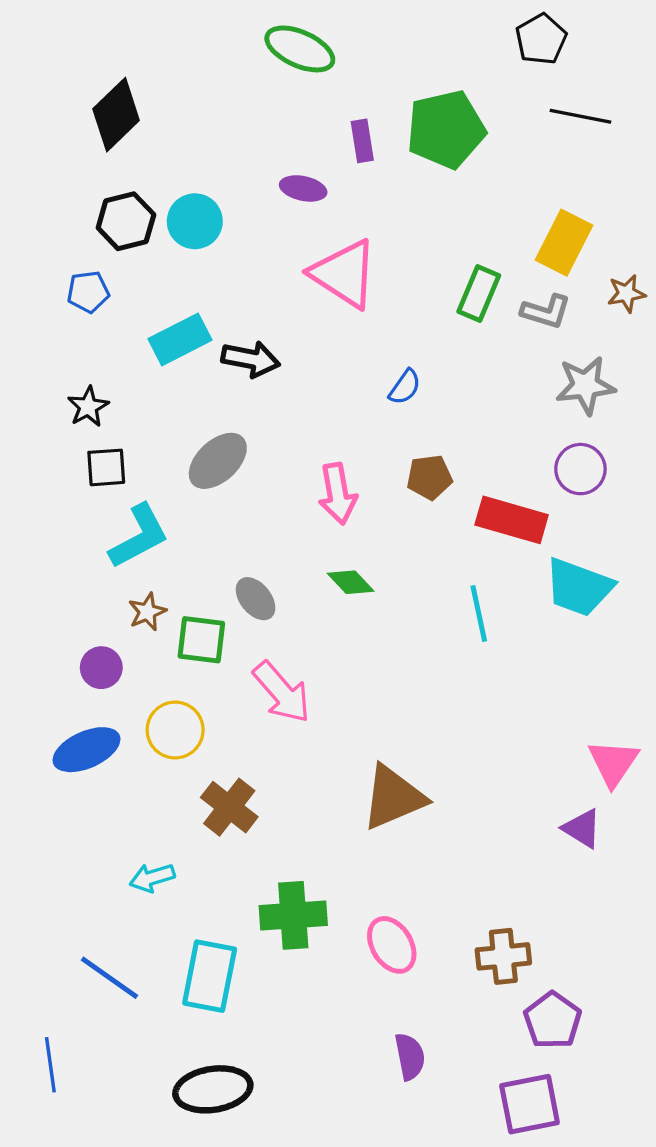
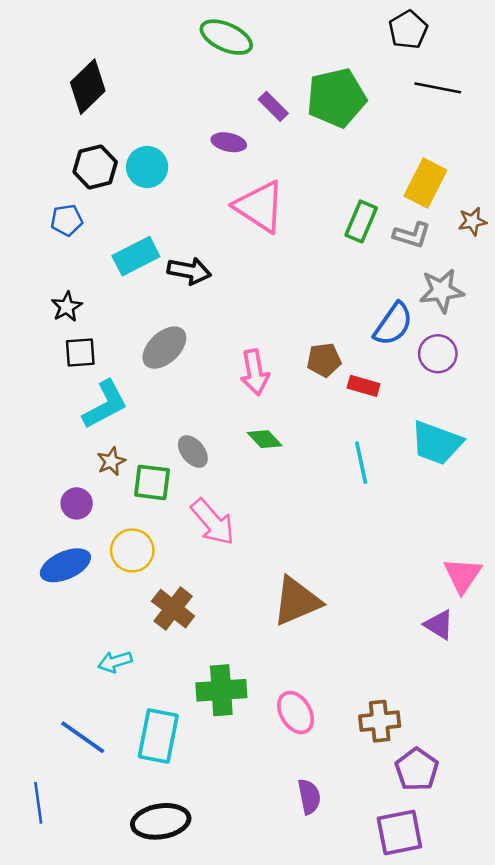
purple rectangle: (362, 141) -> (273, 106), turned -36
blue semicircle: (405, 387) -> (393, 324), moved, size x1.6
red rectangle: (512, 520) -> (364, 386), moved, size x0.6

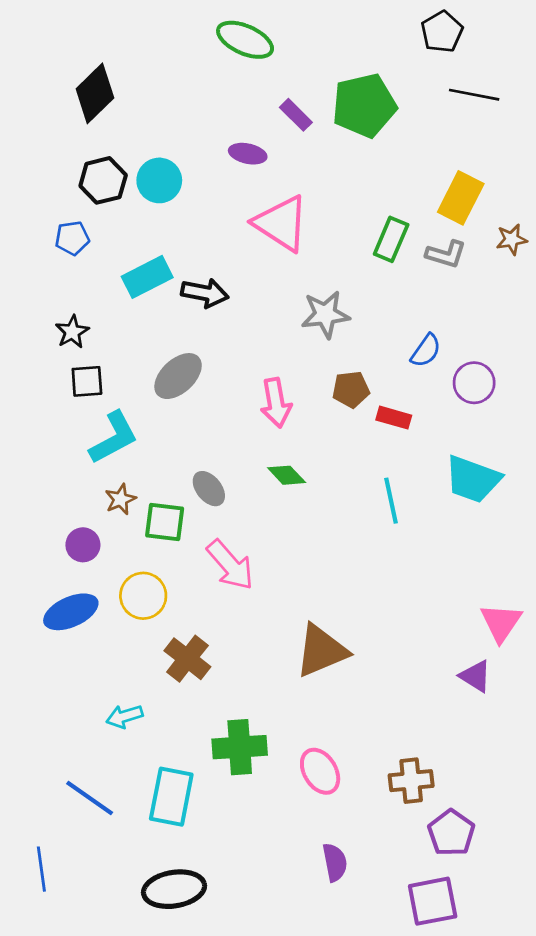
gray star: (442, 291) -> (325, 314), moved
blue semicircle: (393, 324) -> (426, 351), size x0.7

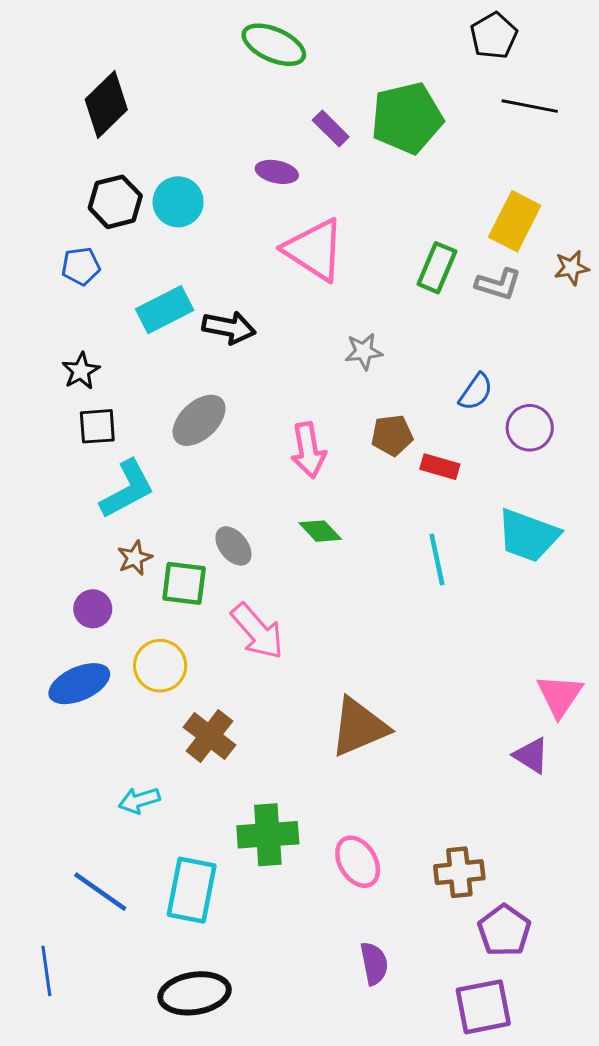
gray star: (325, 314) -> (364, 351), size x0.7

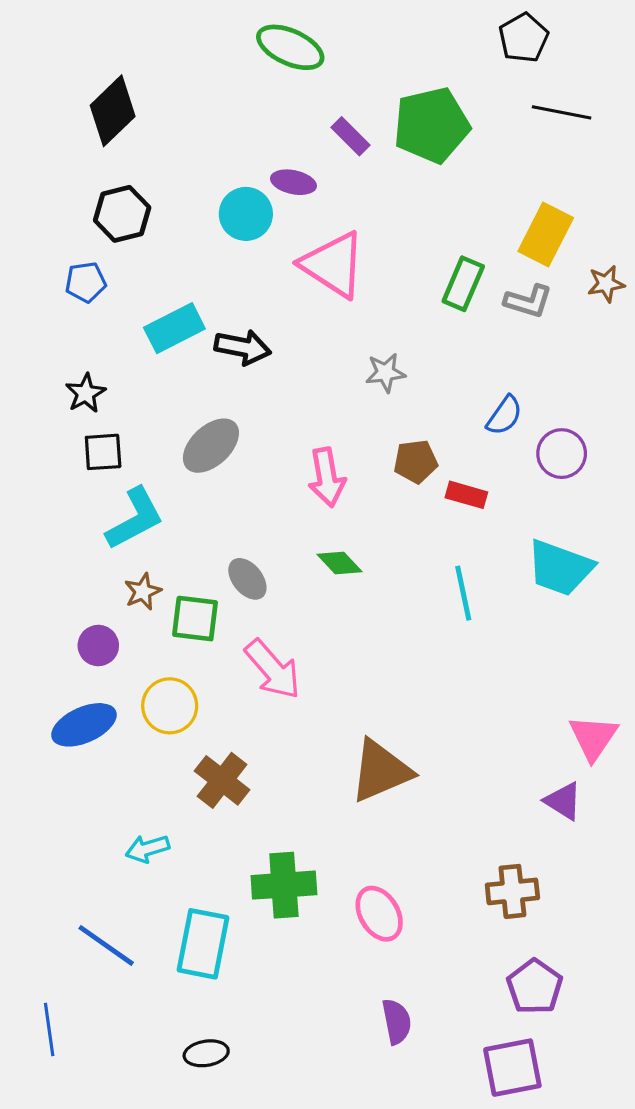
cyan circle: (178, 202) -> (246, 214), moved
brown cross: (459, 872) -> (512, 891), moved
black ellipse: (195, 993) -> (206, 1053), size x0.6

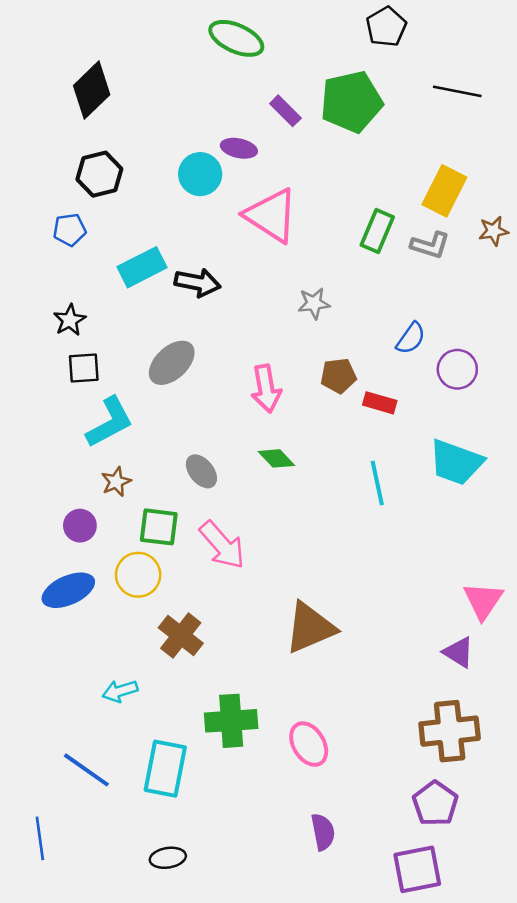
black pentagon: (524, 38) -> (386, 27), moved
green square: (195, 619) -> (159, 527), moved
brown cross: (512, 891) -> (450, 731), moved, size x1.4

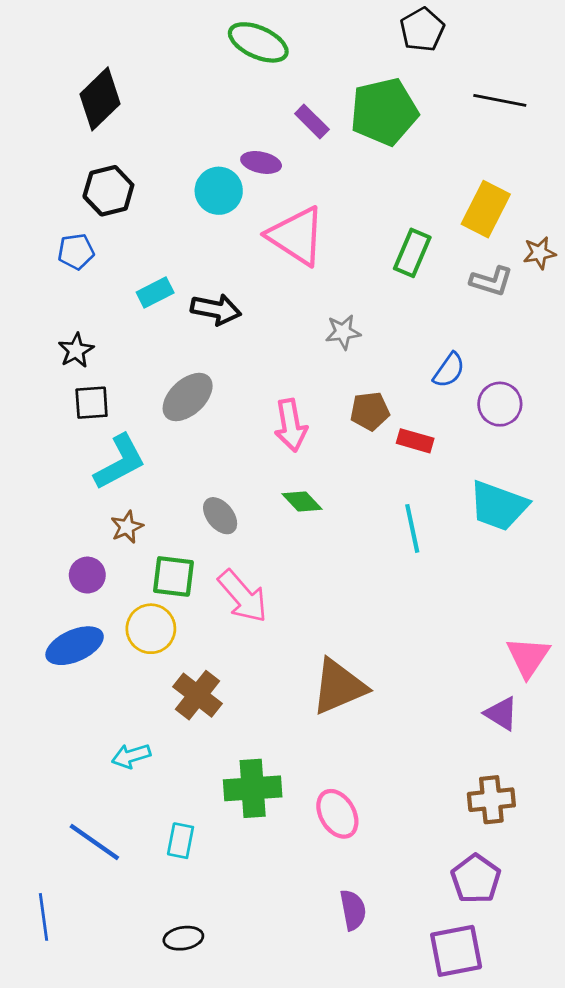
gray L-shape: (430, 245) -> (491, 281), moved
cyan rectangle: (142, 267) -> (155, 292), size x0.7
brown cross: (450, 731) -> (491, 800), size x0.7
cyan rectangle: (165, 769) -> (181, 841), size x0.6

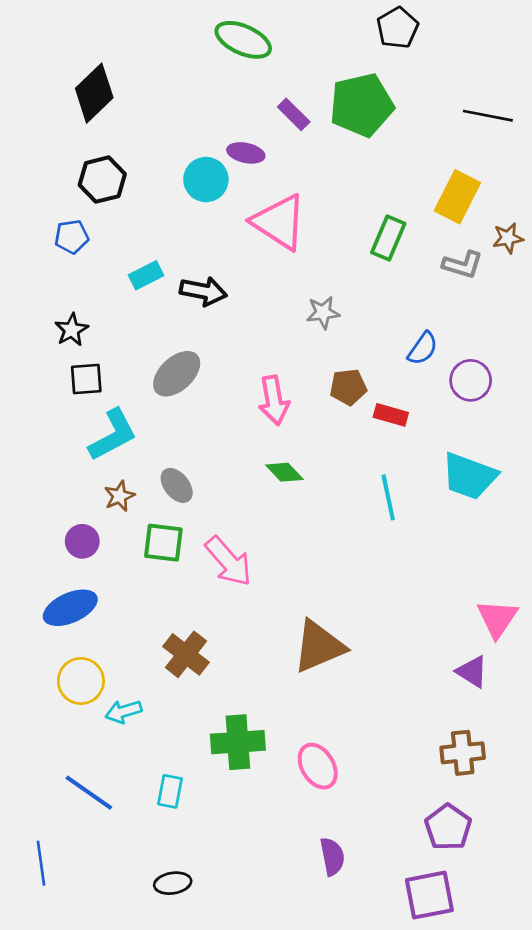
black line: (500, 100) -> (488, 116), moved
gray ellipse: (220, 516) -> (177, 485), moved
yellow circle: (151, 629) -> (81, 681), moved

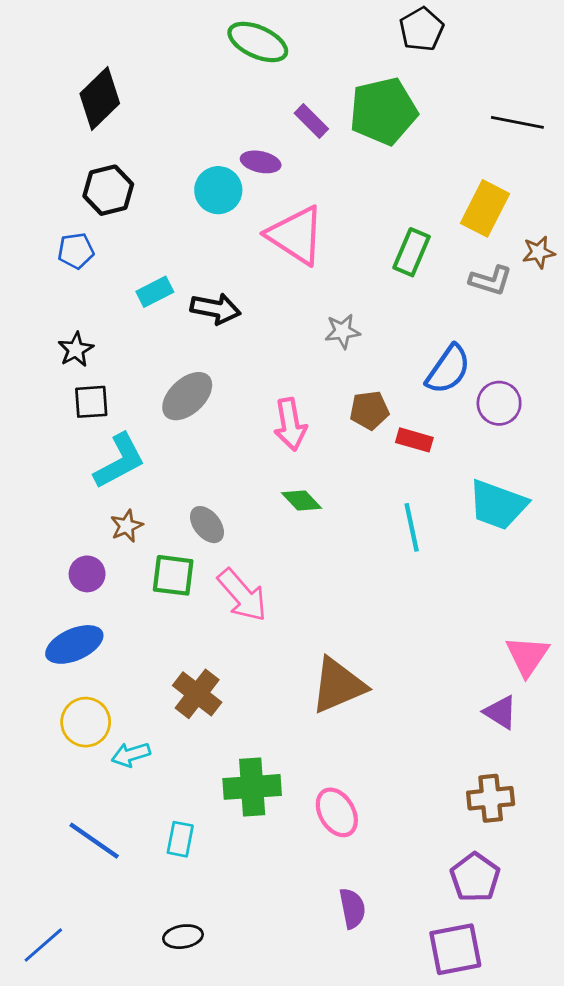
blue semicircle: (423, 348) -> (448, 369), size x1.4
gray ellipse: (177, 485) -> (207, 525), moved
blue line: (41, 863) -> (43, 945), moved, turned 57

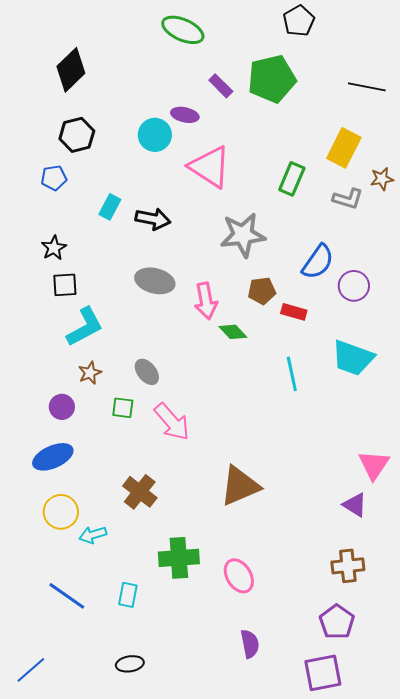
cyan rectangle: (155, 292) -> (110, 207), turned -35
gray star: (342, 331) -> (243, 235), size x1.8
gray ellipse: (187, 396) -> (155, 281), moved, turned 57
green diamond: (302, 501) -> (233, 332), moved
green square: (173, 575) -> (123, 408), size x0.7

